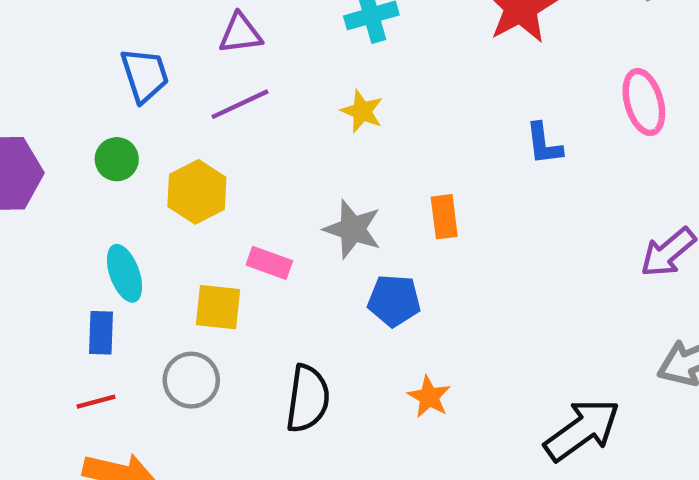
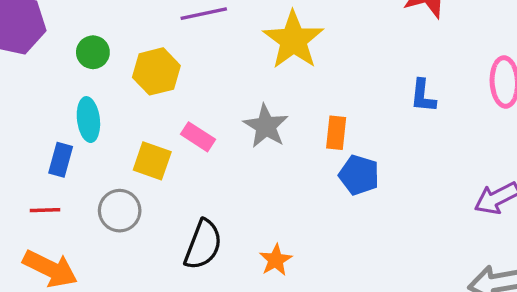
yellow star: (362, 111) -> (293, 40), size x1.8
green circle: (117, 159) -> (93, 52), moved
blue pentagon: (394, 301) -> (359, 175), moved
orange star: (429, 397) -> (276, 260), moved

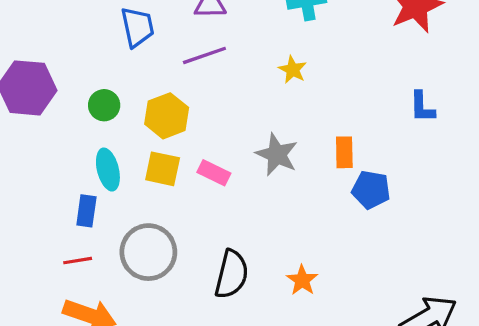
yellow star: (293, 40) -> (293, 70), size x0.5
yellow square: (152, 161) -> (163, 169), moved
gray circle: (120, 211) -> (148, 252), size x1.4

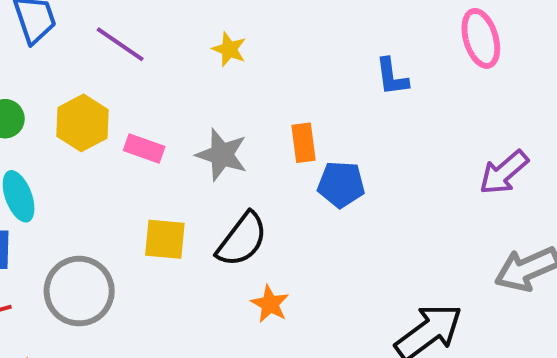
purple line: (204, 55) -> (120, 44), turned 60
yellow square: (163, 169) -> (165, 239), moved
pink rectangle: (214, 173) -> (144, 148), moved
black semicircle: (232, 274) -> (242, 240), moved, turned 30

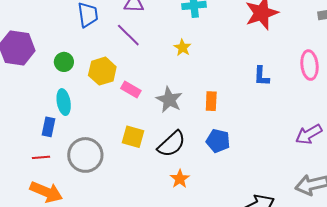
blue pentagon: (341, 184) -> (218, 141), moved

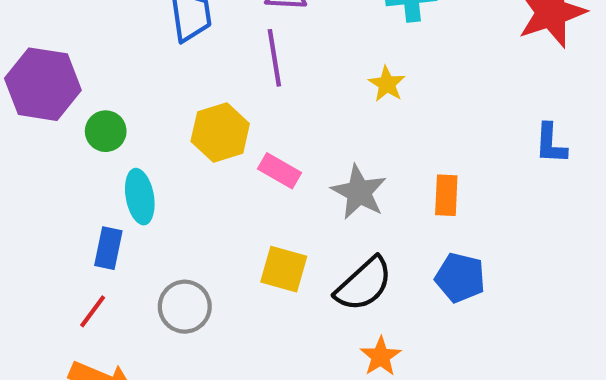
purple line: (128, 35) -> (274, 58), turned 36
green circle: (64, 62) -> (106, 131), moved
gray circle: (85, 155) -> (185, 307), size x0.7
red line: (41, 157) -> (93, 311), turned -48

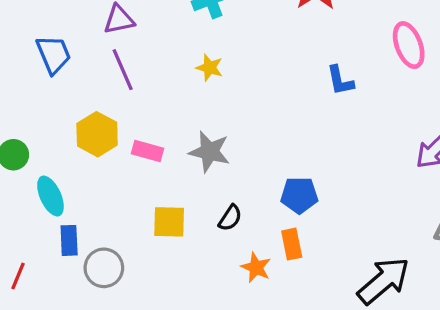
orange rectangle: (446, 195) -> (292, 244), moved
blue rectangle: (108, 248) -> (69, 240), moved
black semicircle: (364, 284) -> (230, 218), size x0.6
red line: (93, 311) -> (18, 276), moved

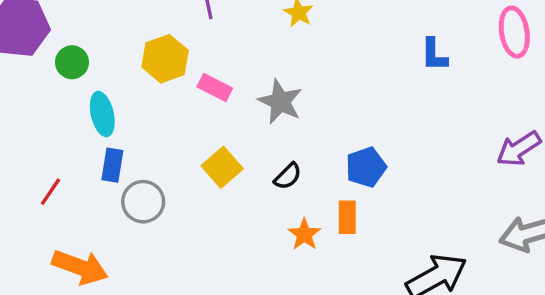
blue pentagon: (299, 195) -> (366, 167), turned -30
yellow square: (169, 222) -> (222, 167), turned 36

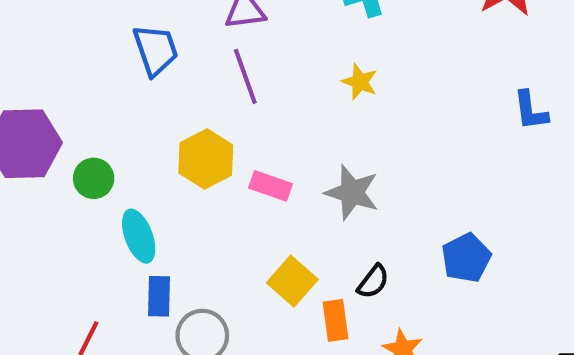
orange rectangle: (347, 217) -> (336, 320), moved

